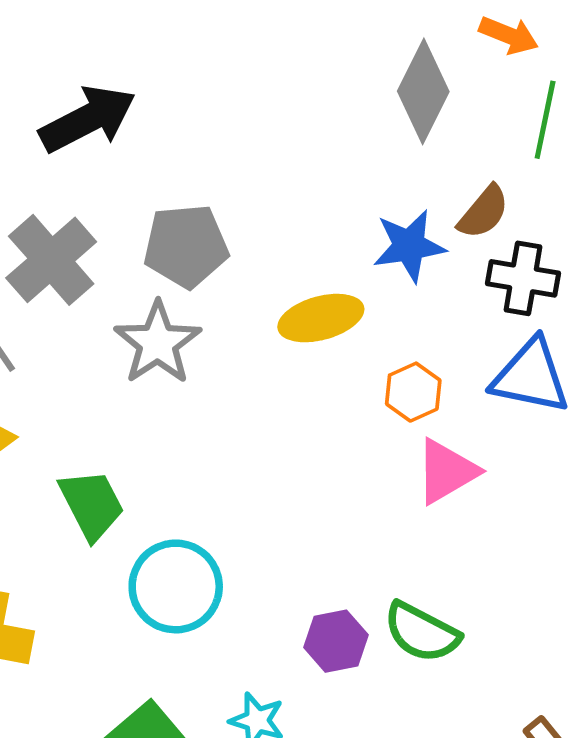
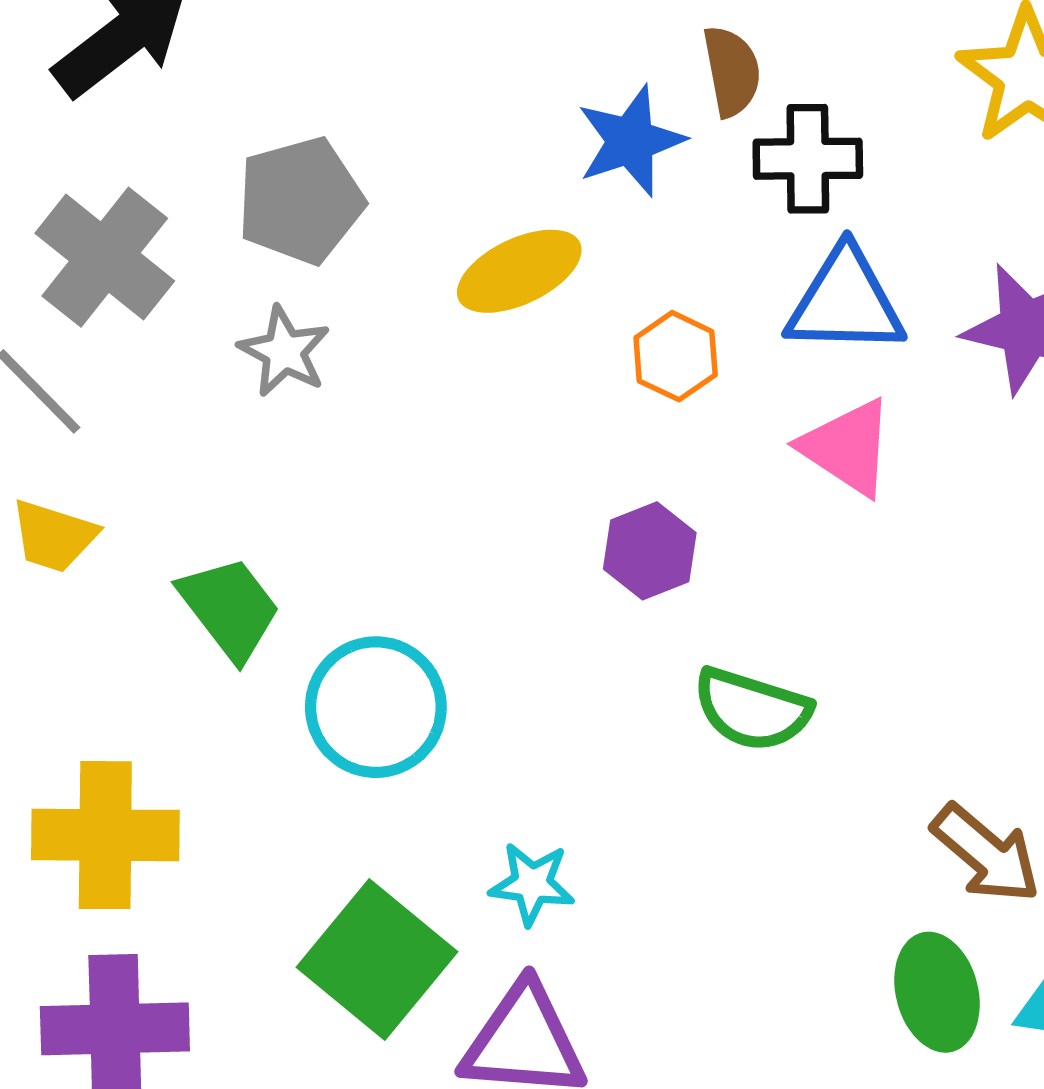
brown semicircle: (484, 212) -> (732, 71), turned -40
gray star: (158, 343) -> (284, 351), size x0.7
pink triangle: (446, 471) -> (847, 447), moved, turned -46
purple hexagon: (336, 641) -> (650, 551), moved

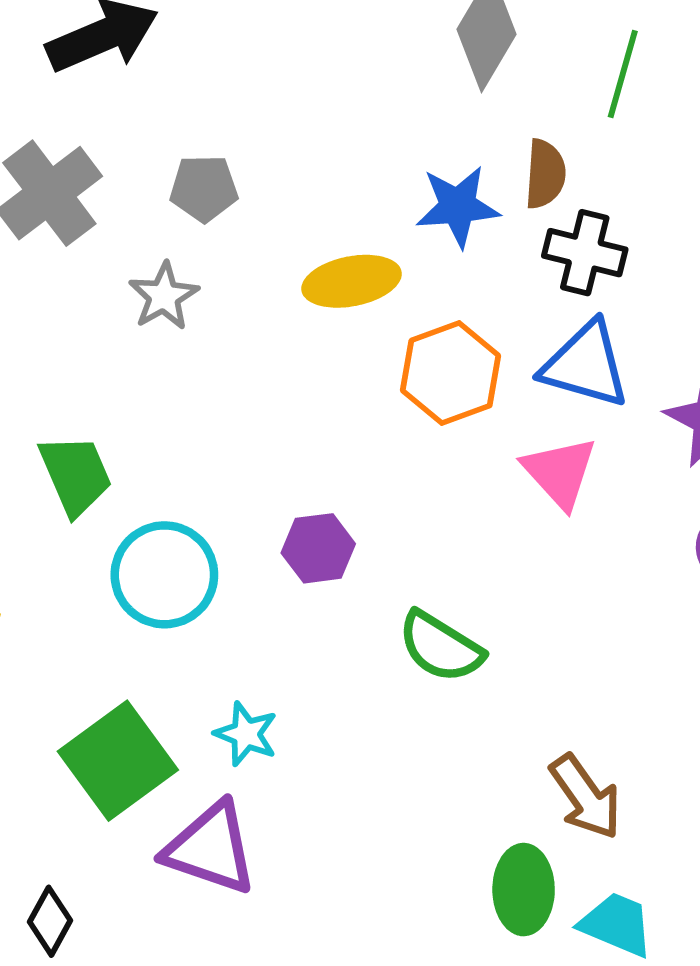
gray pentagon: (300, 201) -> (204, 188), size x0.7
orange hexagon: (676, 356) -> (451, 373), size x1.5
purple hexagon: (650, 551) -> (318, 548), moved

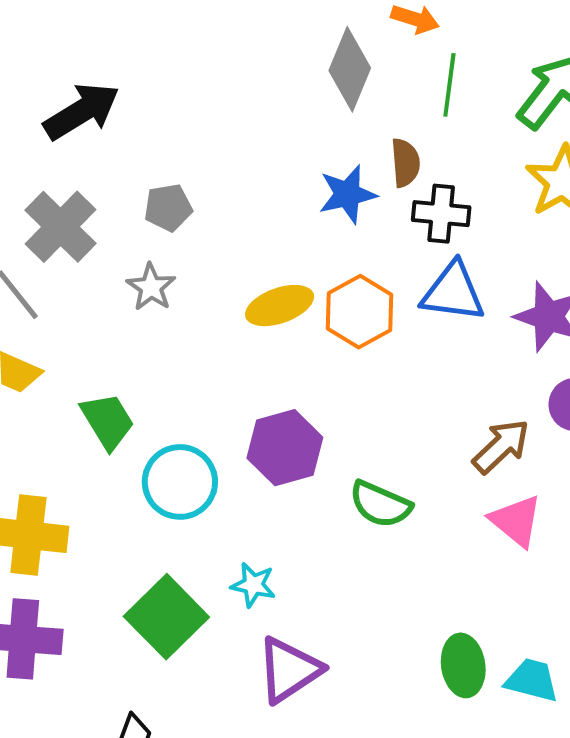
yellow ellipse: (352, 281) -> (280, 306), moved
pink triangle: (560, 472) -> (516, 521), moved
purple hexagon: (318, 548) -> (285, 448), size x1.5
brown arrow: (585, 797) -> (501, 446), moved, turned -90
purple triangle: (210, 848) -> (289, 670), moved, turned -44

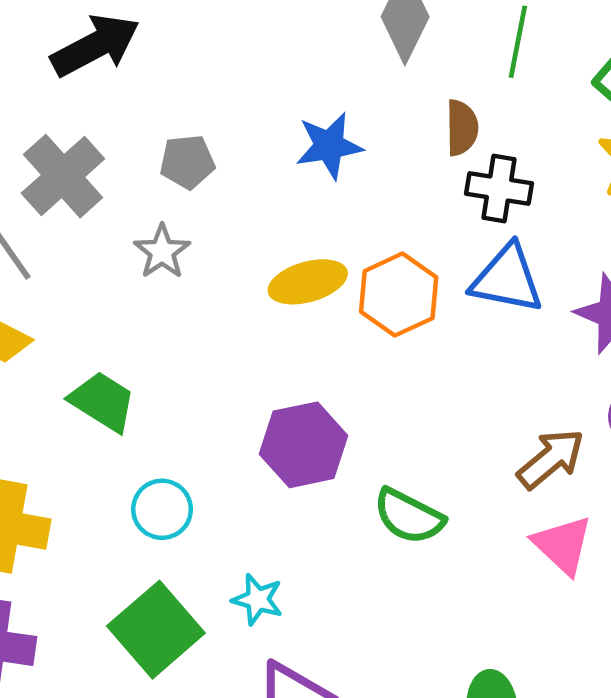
blue star: (348, 194) -> (329, 146), moved
green trapezoid: (107, 421) -> (103, 402), turned -30
cyan circle: (180, 482) -> (162, 509), moved, size x0.7

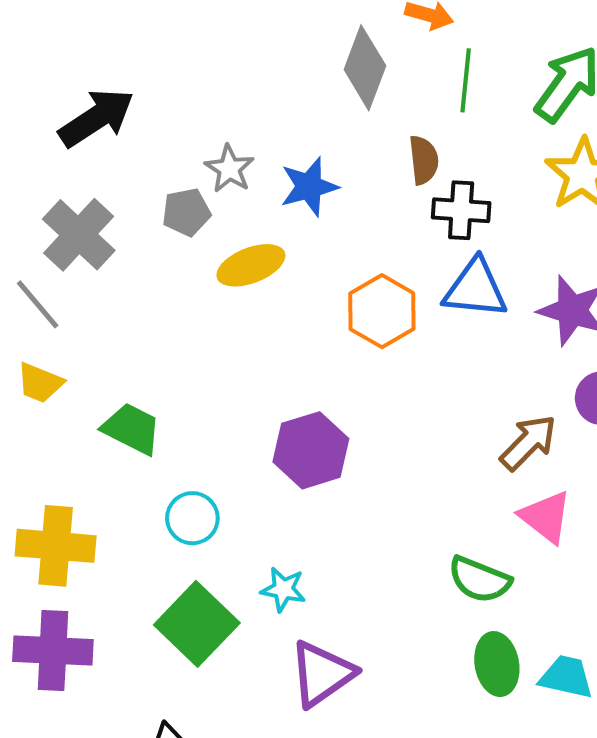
gray star: (162, 252) -> (229, 169), moved
yellow ellipse: (308, 282) -> (251, 265), moved
green semicircle: (409, 516) -> (479, 580), moved

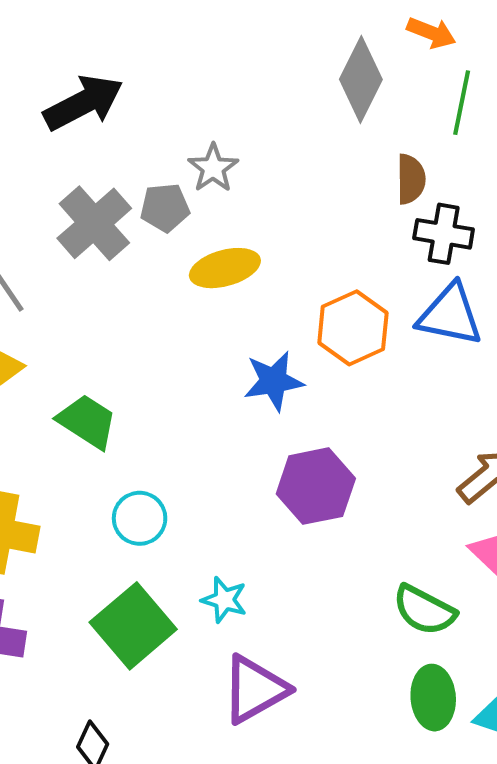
blue star: (309, 187) -> (274, 381), moved
gray cross: (79, 235) -> (94, 223), moved
purple hexagon: (311, 450) -> (316, 486), moved

